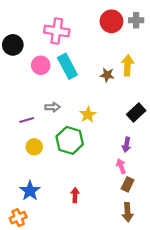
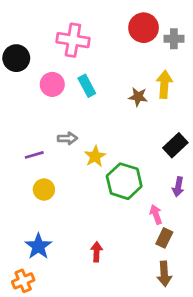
gray cross: (136, 20) -> (174, 39), moved
cyan rectangle: (67, 66) -> (87, 86), size x0.7
yellow star: (88, 115) -> (95, 156), moved
green hexagon: (70, 140) -> (124, 181), moved
purple arrow: (126, 145) -> (178, 187), moved

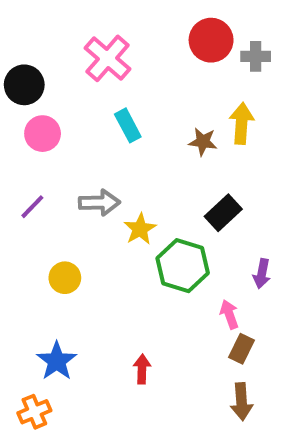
pink cross: (73, 40) -> (107, 58), turned 32
pink circle: (52, 84) -> (43, 134), moved
gray arrow: (67, 138) -> (99, 203), size x1.4
black rectangle: (175, 145) -> (223, 213), moved
purple line: (34, 155) -> (32, 207), moved, turned -30

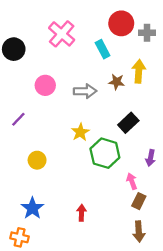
cyan rectangle: (128, 125) -> (103, 49), moved
pink circle: (43, 134) -> (45, 85), moved
gray arrow: (99, 203) -> (85, 91), moved
orange cross: (34, 412) -> (20, 237), turned 36

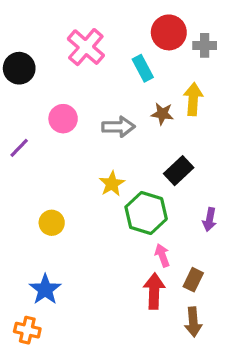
purple line: (18, 119) -> (19, 148), moved
pink arrow: (132, 181) -> (162, 255), moved
red arrow: (82, 213) -> (154, 291), moved, size x1.5

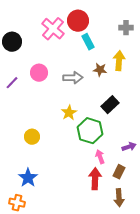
red circle: (169, 32) -> (78, 21), moved
purple line: (19, 148) -> (12, 83), moved
purple arrow: (209, 219) -> (129, 147), moved, turned -120

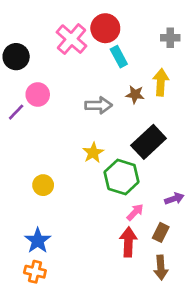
pink circle: (39, 73) -> (38, 94), moved
black rectangle: (110, 105) -> (149, 142), size x1.4
pink arrow: (100, 157) -> (135, 212), turned 64
orange cross: (17, 203) -> (35, 272), moved

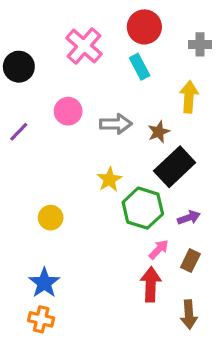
red circle: (105, 28) -> (144, 27), moved
pink circle: (38, 94) -> (68, 111), moved
brown star: (135, 94) -> (159, 132), moved, turned -30
purple arrow: (174, 199) -> (189, 218), moved
brown rectangle: (161, 232) -> (190, 261), moved

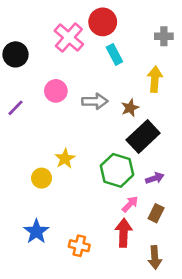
red circle: (144, 27) -> (103, 22), moved
yellow star: (109, 179) -> (65, 159), moved
orange cross: (41, 319) -> (79, 246), moved

